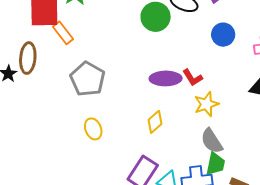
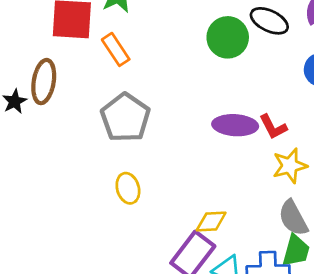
orange rectangle: (63, 33) -> (116, 49), moved
yellow diamond: (155, 122) -> (211, 222), moved, turned 35

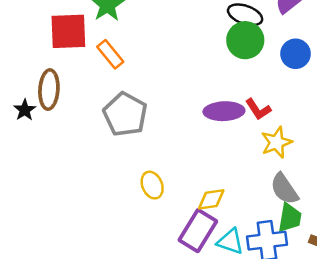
green circle: (228, 37) -> (245, 40), moved
yellow ellipse: (128, 188) -> (152, 185), moved

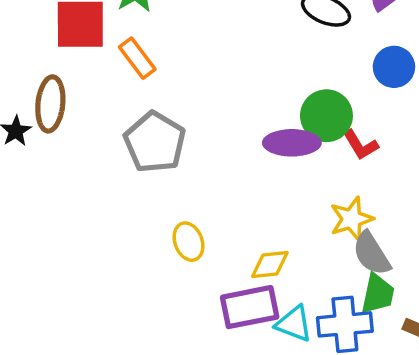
green circle: (245, 40) -> (326, 116), moved
red L-shape: (258, 109) -> (360, 145), moved
yellow star: (277, 142) -> (351, 219), moved
purple rectangle: (198, 231) -> (250, 307), turned 45

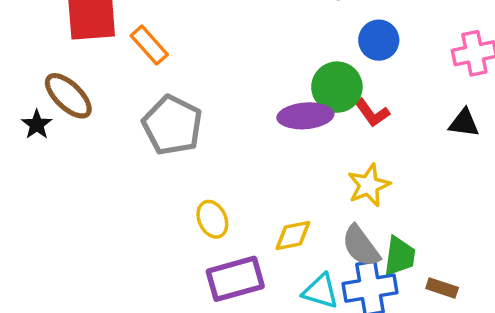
blue circle: (394, 67) -> (379, 40), moved
brown ellipse: (50, 104) -> (68, 96), turned -48
gray semicircle: (372, 254) -> (361, 246), moved
purple rectangle: (250, 307) -> (235, 279), moved

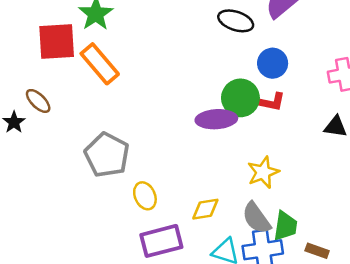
orange rectangle: (149, 45) -> (100, 64), size x1.4
brown ellipse: (68, 96) -> (38, 101), size x0.7
red L-shape: (372, 113) -> (272, 102), moved, turned -44
gray pentagon: (172, 125) -> (107, 155), moved

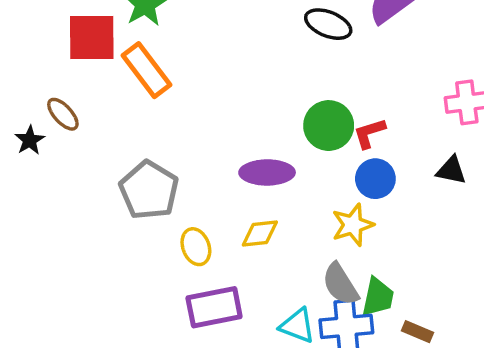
blue circle: (273, 63) -> (375, 179), moved
red L-shape: (272, 102) -> (369, 133), turned 148
purple ellipse: (216, 119) -> (267, 172), moved
yellow diamond: (205, 209) -> (260, 234), moved

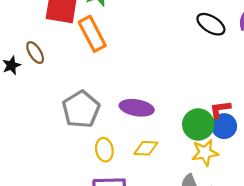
green circle: (329, 126) -> (198, 124), moved
red L-shape: (369, 133) -> (220, 109), moved
purple ellipse: (267, 172) -> (137, 108), moved

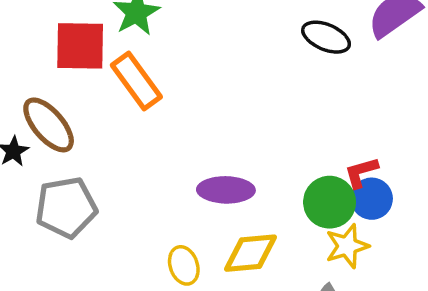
brown ellipse: (35, 53) -> (49, 125), size x1.6
gray pentagon: (81, 109) -> (66, 207), moved, turned 30
yellow diamond: (146, 148) -> (251, 253), size x1.4

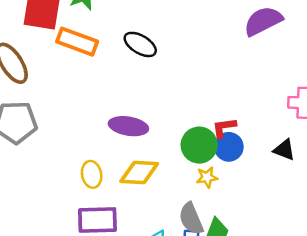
black ellipse: (326, 37) -> (140, 44), moved
orange rectangle: (136, 81) -> (77, 42), turned -42
yellow star: (347, 246) -> (207, 177), size x0.7

